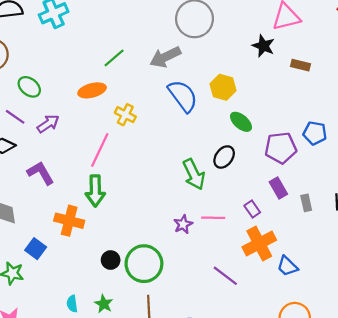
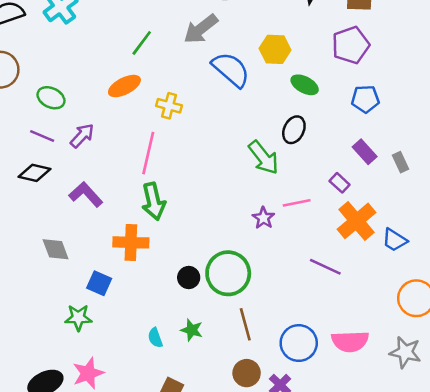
blue pentagon: (315, 133) -> (365, 99), moved
purple pentagon: (281, 148) -> (351, 45), moved

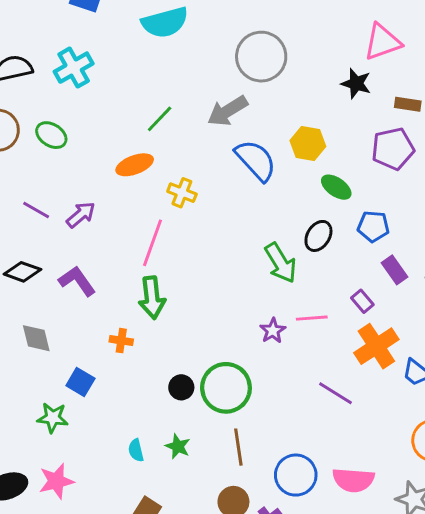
green ellipse: (51, 98) -> (51, 135), moved
blue pentagon: (365, 99) -> (373, 226), moved
black diamond: (35, 173) -> (22, 272), moved
orange cross: (131, 242) -> (121, 341), size x0.6

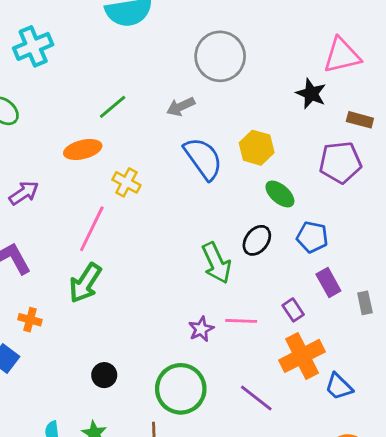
gray arrow: (227, 111) -> (181, 107), size x0.7
green arrow: (152, 298) -> (85, 283), turned 33
orange cross: (121, 341) -> (30, 320), moved
green circle: (226, 388) -> (181, 389), moved

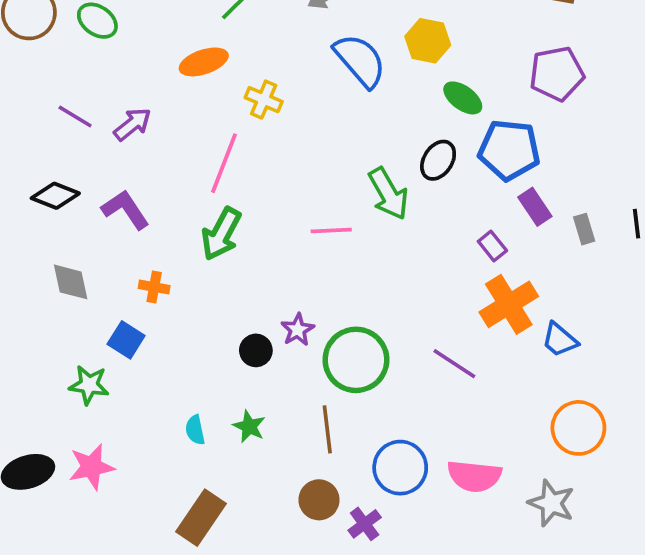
purple pentagon: (340, 162) -> (557, 74), moved
blue pentagon: (312, 237) -> (509, 150), size x1.5
pink line: (241, 321) -> (331, 231), moved
purple star: (201, 329) -> (298, 330), moved

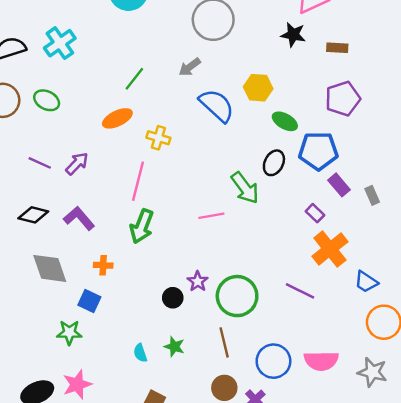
gray diamond: (71, 282) -> (50, 268), size x1.4
blue trapezoid: (560, 340) -> (366, 282), moved

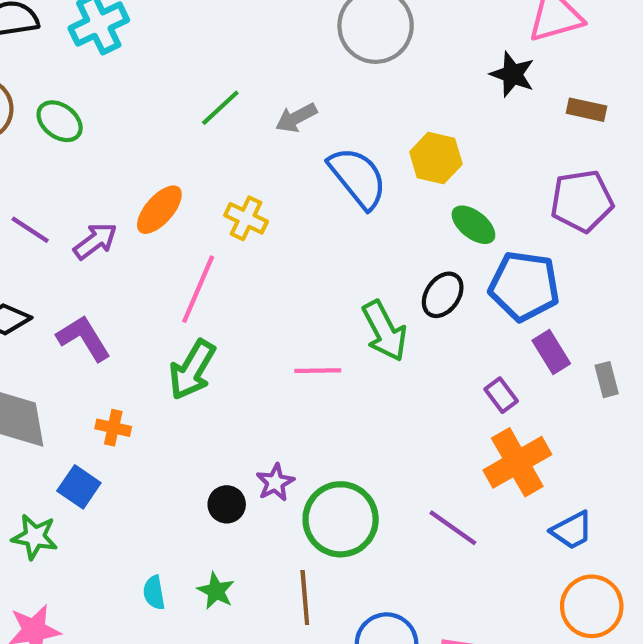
gray arrow: (190, 67) -> (296, 118), moved
orange ellipse: (117, 118) -> (159, 210), moved, turned -32
blue trapezoid: (366, 282) -> (572, 530), turned -70

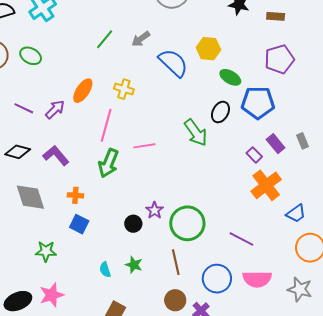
purple rectangle: (551, 352) -> (276, 144), moved
pink line: (318, 371) -> (144, 146), moved
blue square: (79, 487) -> (79, 224), moved
purple line: (453, 528) -> (241, 239), moved

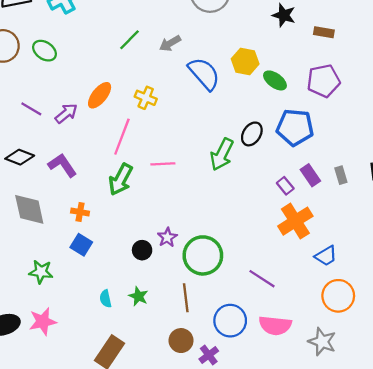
green ellipse: (230, 77) -> (275, 80), moved
green arrow: (196, 133) -> (222, 154), turned 56

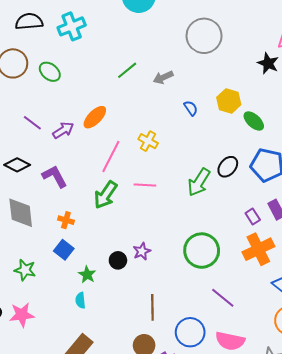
blue semicircle: (204, 74) -> (191, 108), size x0.5
yellow cross: (146, 98) -> (148, 141), moved
green circle: (203, 255) -> (202, 251), moved
green star: (138, 296) -> (87, 275), moved

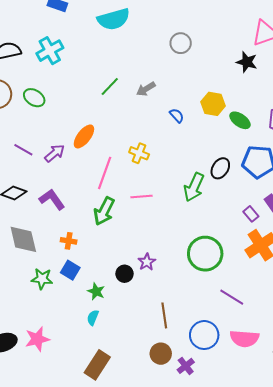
gray circle: (204, 36) -> (181, 43), size x0.6
green star: (25, 270) -> (42, 279), moved
cyan semicircle: (80, 300) -> (93, 318), turned 35

